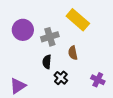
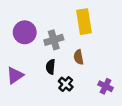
yellow rectangle: (78, 20) -> (84, 22), turned 40
purple triangle: (18, 86) -> (15, 75), moved

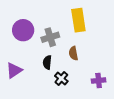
purple cross: (106, 86) -> (99, 81), turned -32

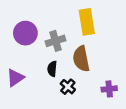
brown semicircle: (73, 53) -> (81, 59), size x1.6

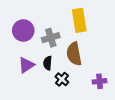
purple triangle: (15, 78) -> (26, 65), moved

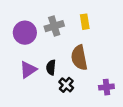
yellow rectangle: (79, 20) -> (85, 22), size x0.6
gray cross: (51, 38) -> (54, 26), moved

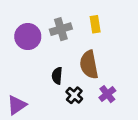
purple triangle: (28, 70) -> (17, 105), moved
purple cross: (106, 87) -> (107, 94), moved, turned -32

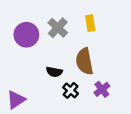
gray cross: (61, 29) -> (58, 28), turned -30
black semicircle: (57, 76) -> (54, 72), turned -84

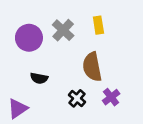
black semicircle: (54, 72) -> (39, 78), moved

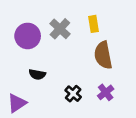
brown semicircle: (92, 67) -> (103, 55), moved

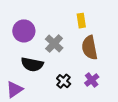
gray cross: (60, 29) -> (54, 43), moved
black semicircle: (37, 74) -> (32, 64), size x1.5

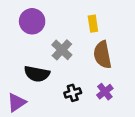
purple circle: (24, 31) -> (32, 21), moved
black cross: (64, 81) -> (73, 93), turned 32

